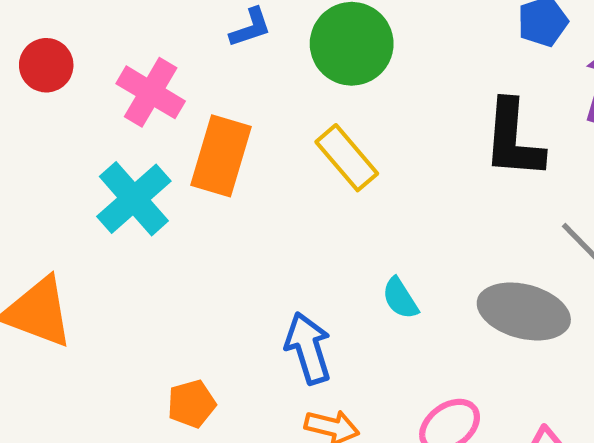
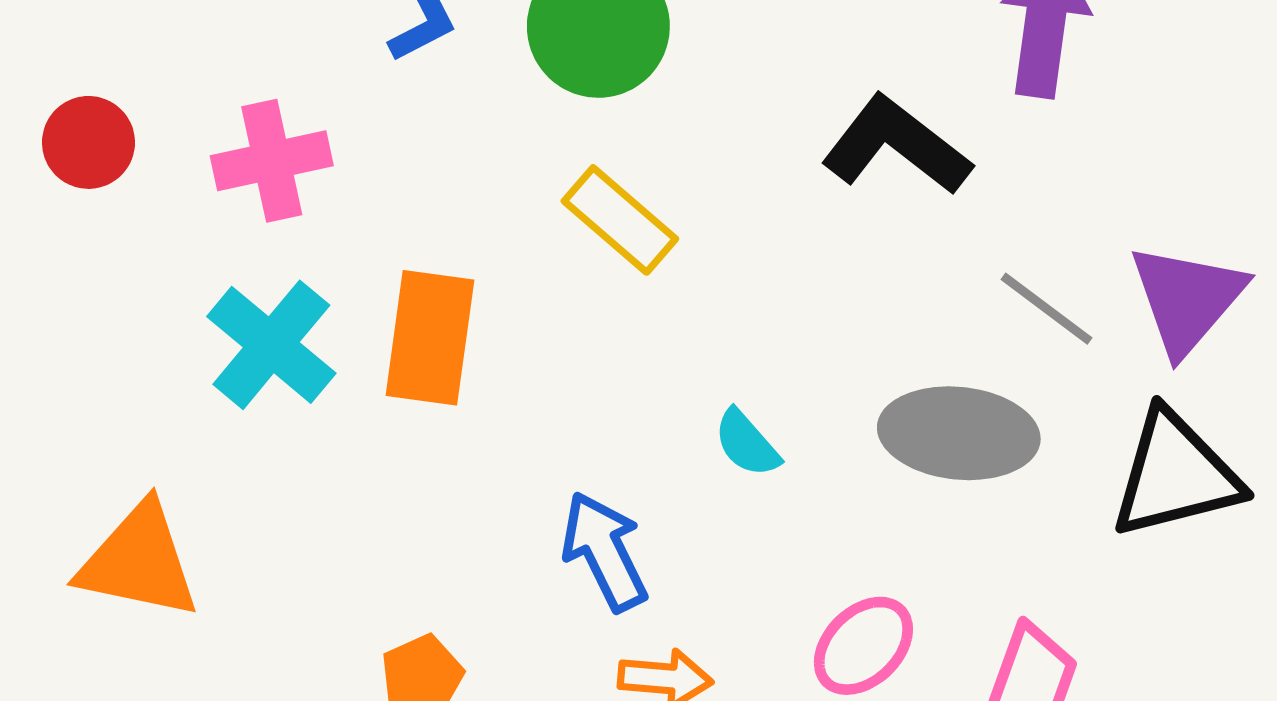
pink cross: (151, 92) -> (272, 161), turned -34
black L-shape: (513, 139) -> (896, 146), turned 132
orange rectangle: (221, 156) -> (430, 338), moved

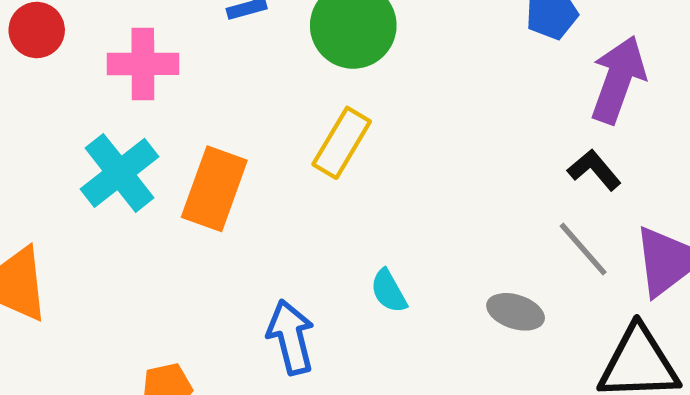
black L-shape: (896, 146) -> (594, 170), moved, size x0.6
yellow rectangle: (620, 220) -> (342, 143), turned 68
gray ellipse: (959, 433) -> (516, 312), size x0.6

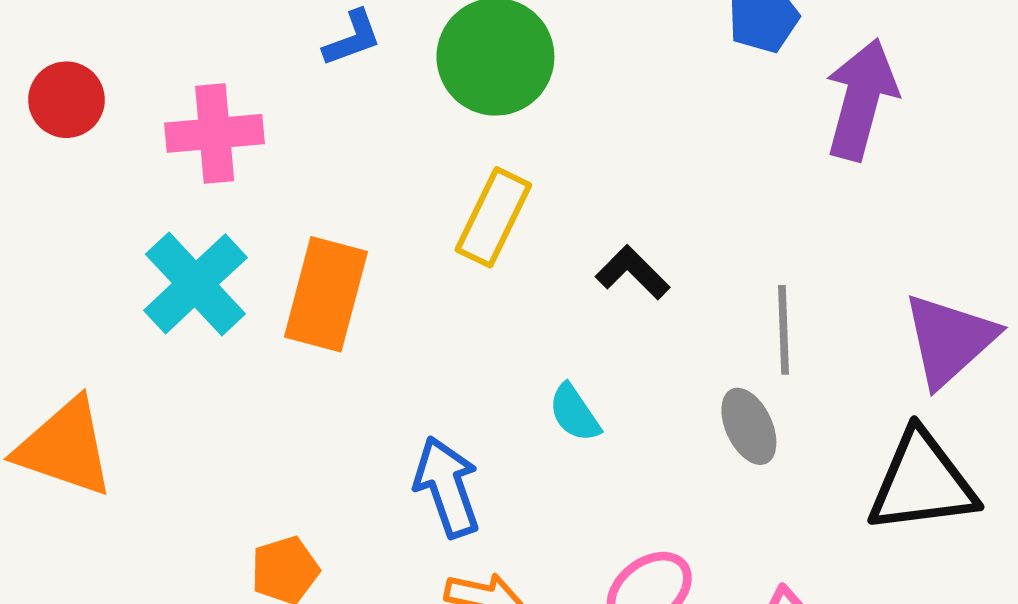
black L-shape: (594, 170) -> (633, 272), moved
gray line: (583, 249) -> (783, 330), moved, turned 44
gray ellipse: (516, 312) -> (749, 426), turned 52

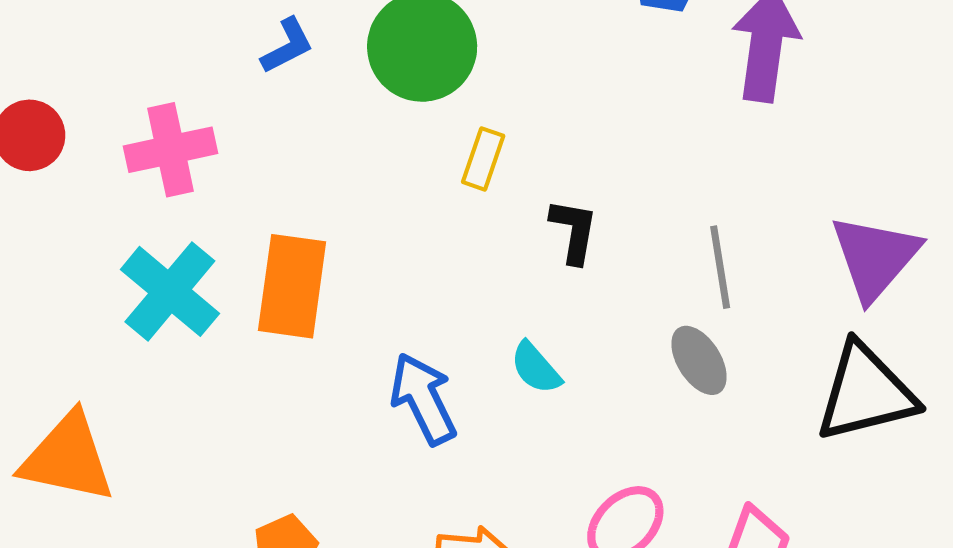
yellow rectangle: (493, 217) -> (483, 159), moved, size x0.7
black L-shape: (633, 272) -> (574, 231), turned 62
blue arrow: (447, 487) -> (423, 399), moved

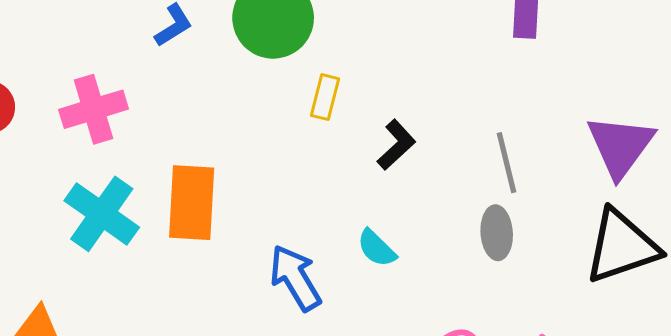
black L-shape: (574, 231) -> (396, 145), turned 42
gray ellipse: (699, 360) -> (497, 233), turned 33

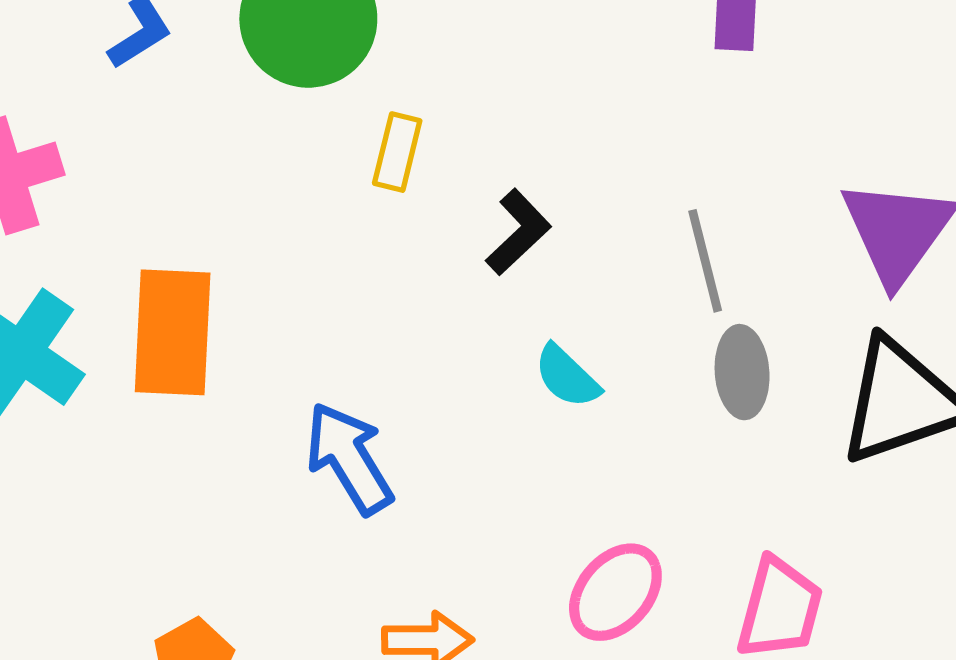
gray ellipse: (497, 233) -> (742, 372), moved
cyan semicircle: (377, 248) -> (567, 376), moved

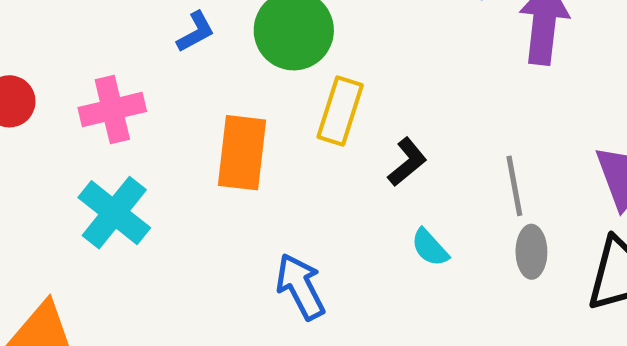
yellow rectangle: (397, 152) -> (340, 111), size x1.5
orange rectangle: (173, 332) -> (242, 153), moved

